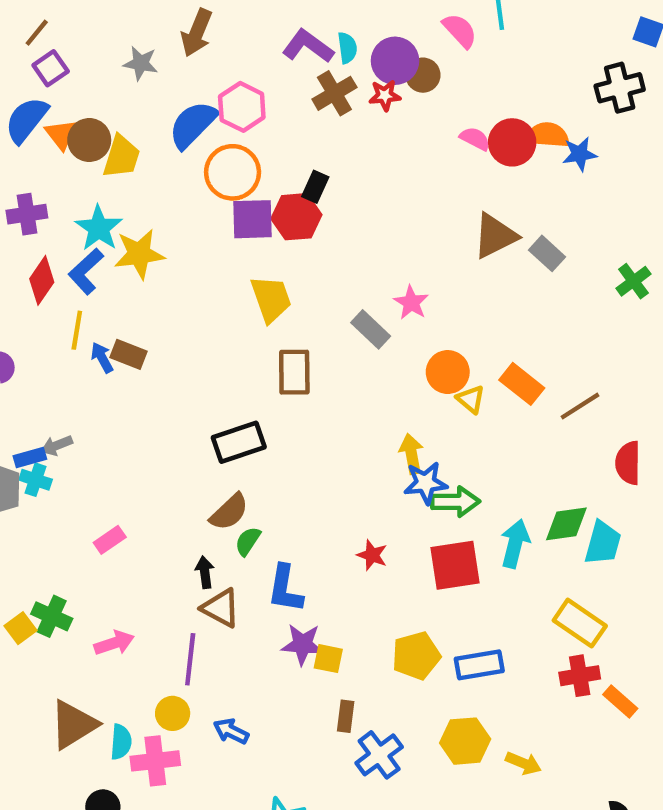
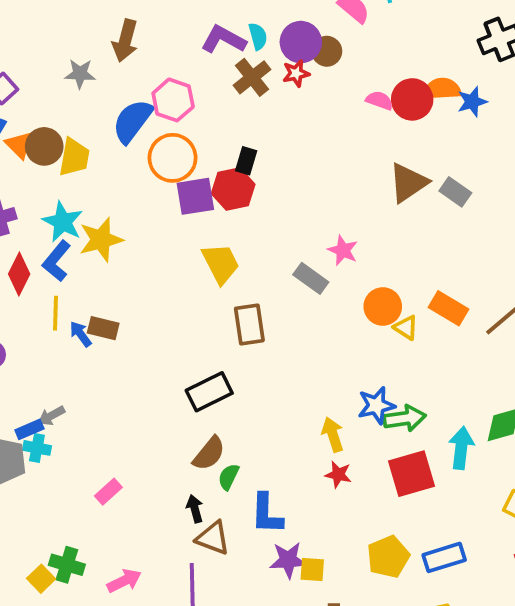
yellow arrow: (411, 454) -> (333, 435), moved

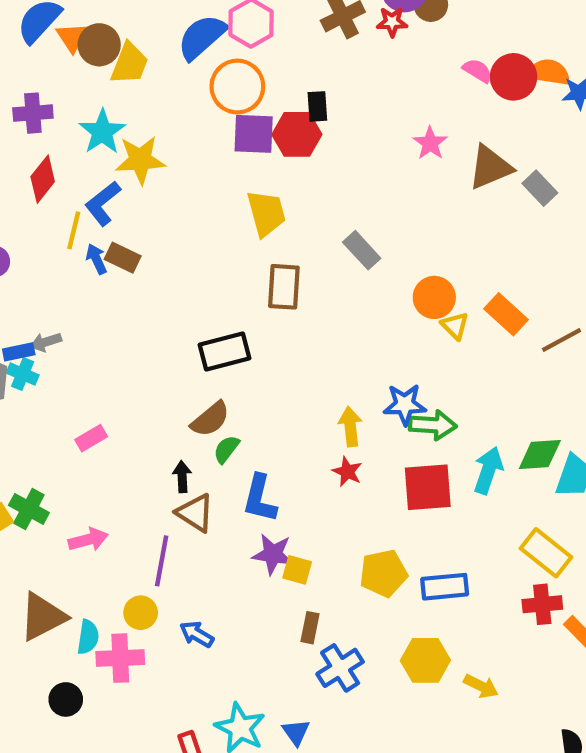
black rectangle: (246, 161) -> (317, 106), turned -32
pink star: (343, 250) -> (430, 143), moved
blue L-shape: (57, 261) -> (103, 203), moved

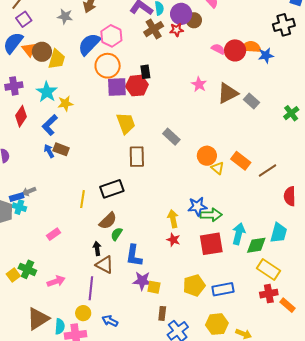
yellow star: (140, 160) -> (65, 103), size x0.7
yellow line: (74, 230) -> (83, 199), moved
green diamond: (540, 455) -> (256, 245), moved

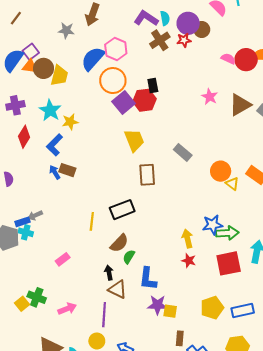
purple square: (24, 19) -> (31, 52), moved
orange triangle: (29, 49) -> (30, 66), turned -42
purple square: (117, 87) -> (124, 102), turned -35

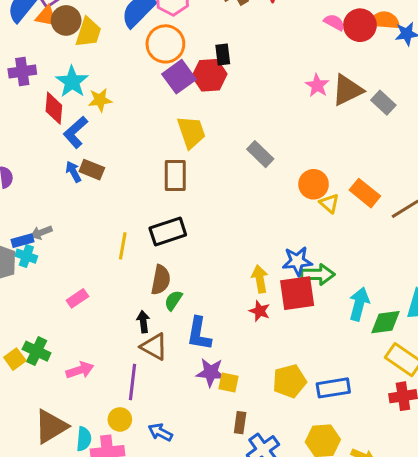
pink star: (210, 97) -> (317, 85), moved
red diamond: (24, 137) -> (54, 108), moved, turned -30
brown rectangle: (147, 175) -> (175, 176), moved
brown semicircle: (119, 243) -> (161, 280), turned -36
red square: (229, 263) -> (297, 293), moved

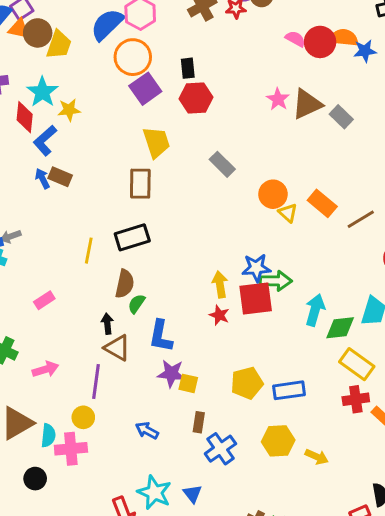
red hexagon: (210, 75) -> (196, 98), moved
blue arrow: (160, 432) -> (147, 430), moved

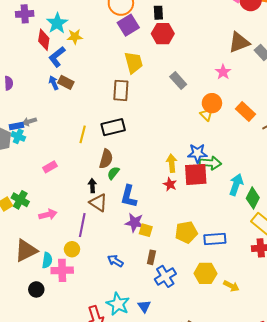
pink star: (278, 99) -> (223, 72), moved
yellow triangle: (288, 213) -> (206, 115), moved
green diamond: (340, 328) -> (253, 198), turned -60

